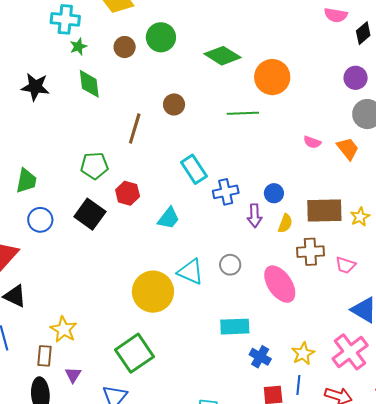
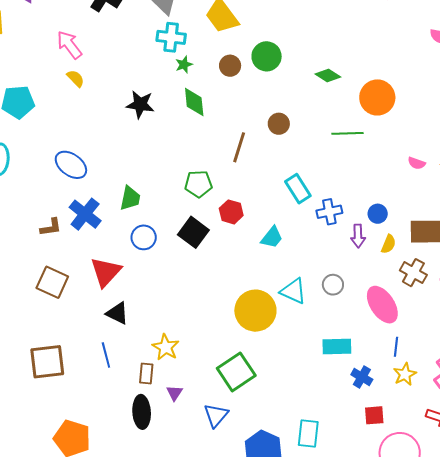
green diamond: (222, 56) -> (328, 76), size x0.7
brown cross: (310, 252) -> (413, 273), turned 32
blue line: (298, 385) -> (396, 347), moved

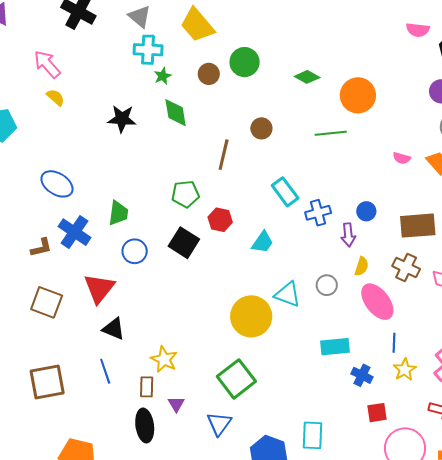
yellow semicircle: (389, 244) -> (362, 266), moved

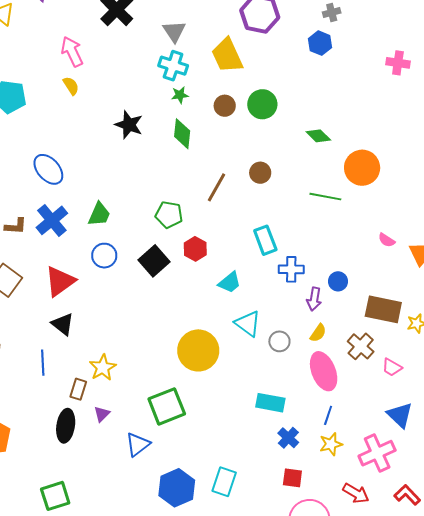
cyan triangle: (288, 294) -> (248, 324), moved

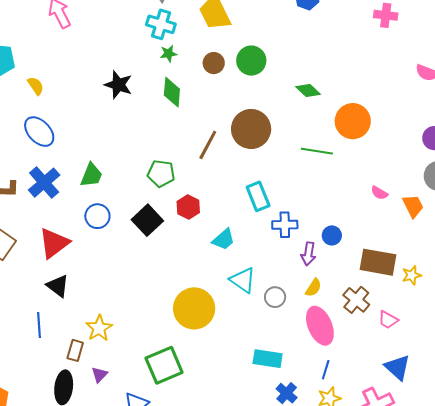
yellow semicircle: (71, 86) -> (36, 86), moved
brown circle: (260, 173) -> (251, 129), size x1.8

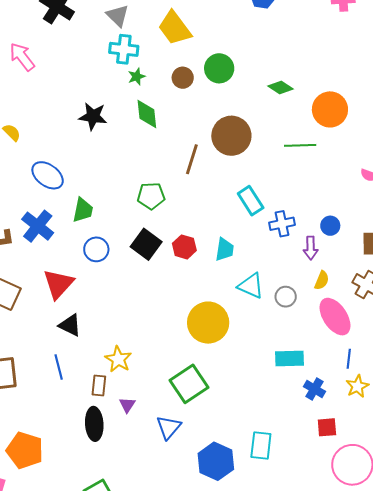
blue ellipse: (39, 132) -> (48, 175), moved
red hexagon: (188, 207) -> (184, 247), moved
cyan trapezoid: (224, 239) -> (225, 249), turned -30

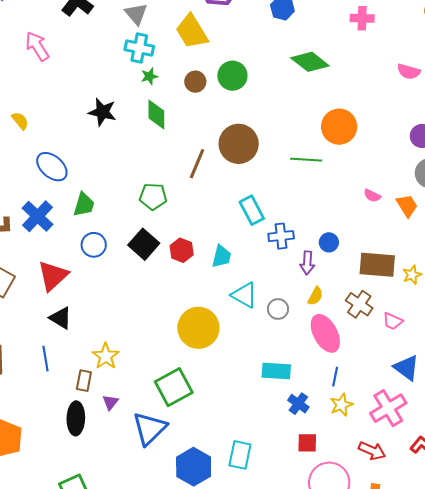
green diamond: (280, 88) -> (310, 62), moved, size x1.5
blue triangle: (169, 427) -> (150, 428), size x1.4

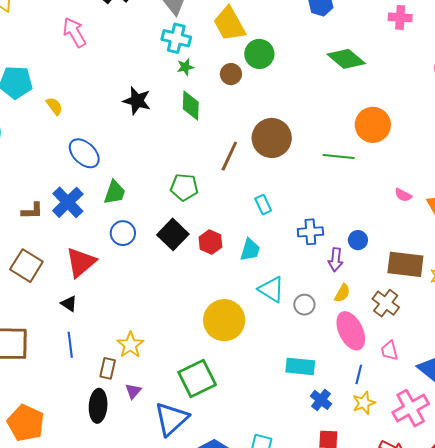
green circle: (232, 76) -> (259, 54), moved
cyan rectangle: (252, 210) -> (263, 205), moved, size x0.7
black triangle: (61, 318) -> (69, 304), moved, size x0.7
pink trapezoid: (393, 321) -> (390, 350), moved, turned 50

